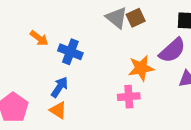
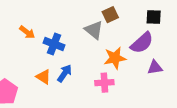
gray triangle: (117, 18) -> (94, 30), moved
blue arrow: (59, 87) -> (65, 73), moved
orange triangle: (58, 110) -> (43, 77), moved

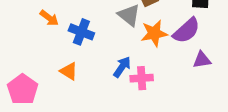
orange star: (115, 58) -> (154, 33), moved
blue arrow: (65, 73) -> (122, 67), moved

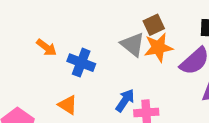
orange star: (154, 33) -> (158, 47), moved

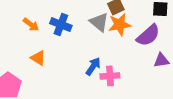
blue cross: (81, 63) -> (61, 25), moved
orange triangle: (68, 105) -> (38, 58), moved

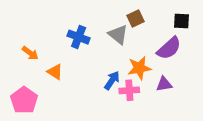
orange arrow: (31, 25) -> (30, 53), moved
orange star: (120, 25) -> (139, 68), moved
purple triangle: (161, 60) -> (164, 84), moved

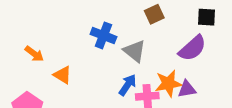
gray triangle: (118, 35) -> (135, 51), moved
blue cross: (79, 37) -> (103, 35), moved
orange star: (139, 68) -> (168, 83), moved

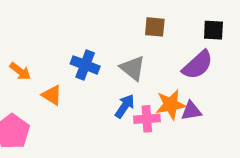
brown square: (154, 14) -> (155, 27), turned 30
blue cross: (103, 35) -> (85, 65), moved

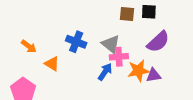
black square: (213, 30) -> (149, 12), moved
pink cross: (147, 119) -> (119, 57), moved

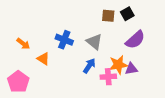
black square: (149, 12) -> (127, 14), turned -32
pink cross: (119, 57) -> (108, 77), moved

